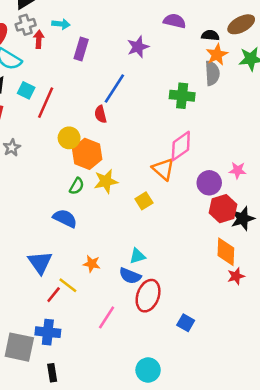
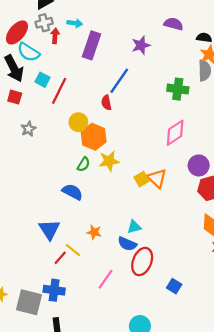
purple rectangle: (81, 49) -> (92, 45), size x1.4
orange triangle: (163, 169) -> (157, 178), moved

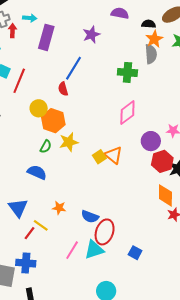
cyan triangle: (134, 227) -> (94, 250), moved, size x1.5

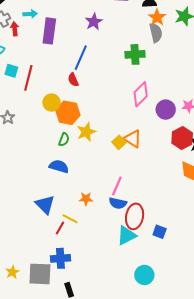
purple circle: (151, 141) -> (166, 110), moved
pink line: (72, 250) -> (117, 186), moved
blue square: (135, 253) -> (160, 232), moved

